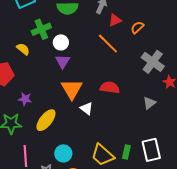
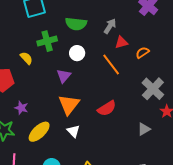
white circle: (61, 42) -> (77, 53), moved
red semicircle: (110, 88) -> (107, 108), turned 132
white triangle: (87, 108) -> (73, 131), moved

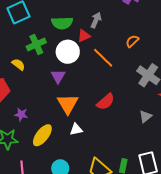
red triangle: (121, 42) -> (84, 36), moved
white circle: (77, 53) -> (68, 52), size x1.5
white triangle: (73, 131) -> (76, 129), turned -48

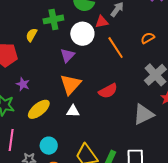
yellow semicircle: (18, 64) -> (31, 35), turned -112
gray triangle: (145, 116) -> (143, 114), size x1.6

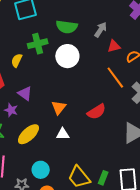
red triangle: (102, 22) -> (114, 46), moved
orange line: (116, 48) -> (115, 78), moved
purple triangle: (67, 55) -> (25, 94), moved, turned -35
orange triangle: (71, 84) -> (59, 107), size x0.7

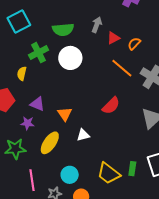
orange triangle: (59, 107) -> (65, 114), moved

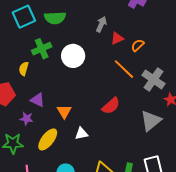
green semicircle: (63, 30) -> (55, 18), moved

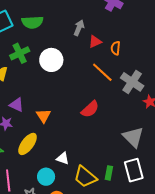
orange semicircle: (138, 45) -> (116, 48), turned -40
gray triangle: (151, 121) -> (133, 137), moved, turned -35
white triangle: (81, 134) -> (63, 158), moved, turned 32

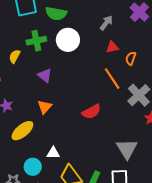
gray arrow: (79, 28) -> (106, 23), moved
white circle: (51, 60) -> (68, 40), moved
purple triangle: (17, 105) -> (45, 76), moved
white triangle: (63, 158) -> (53, 153), turned -32

